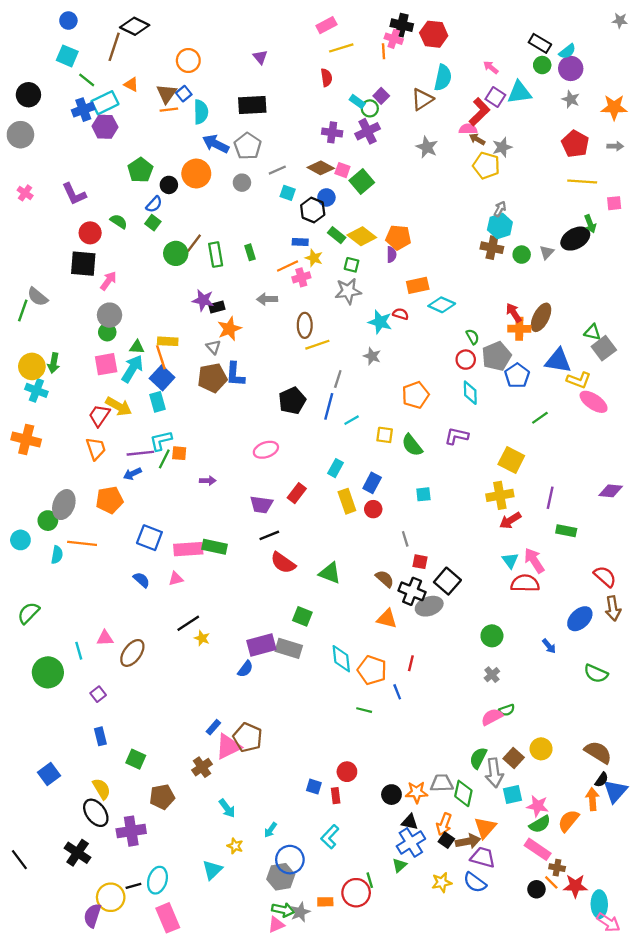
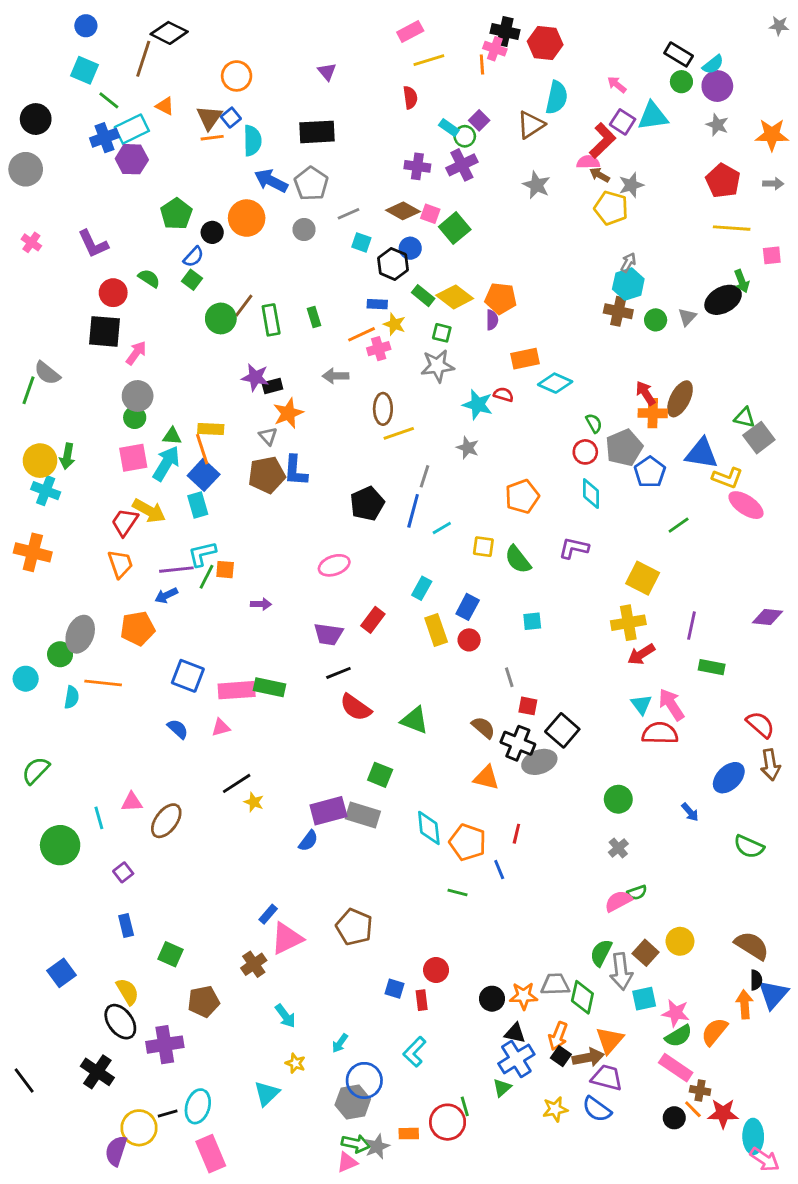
brown pentagon: (248, 737) -> (354, 927), moved
black semicircle: (602, 780) -> (756, 980), turned -35

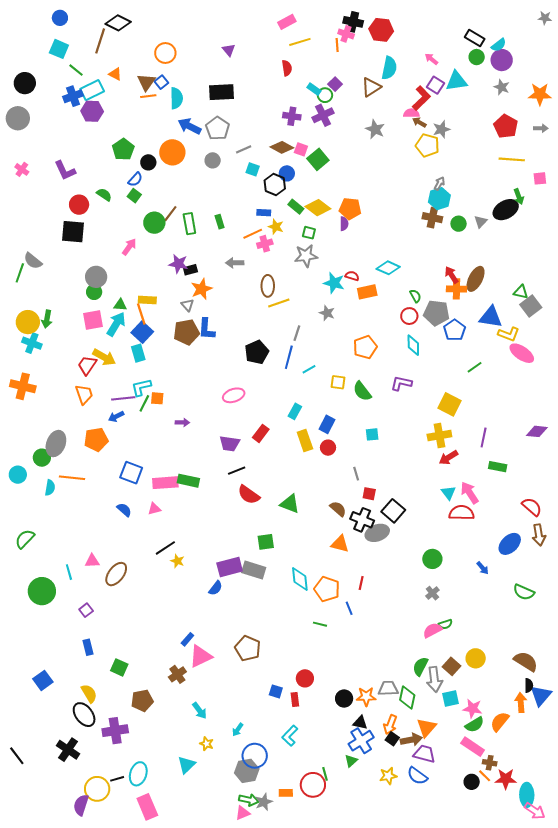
pink arrow: (136, 353) -> (129, 247), moved
orange rectangle: (525, 359) -> (367, 292), moved
gray pentagon: (624, 448) -> (436, 313), turned 30
green square: (380, 775) -> (266, 542), turned -30

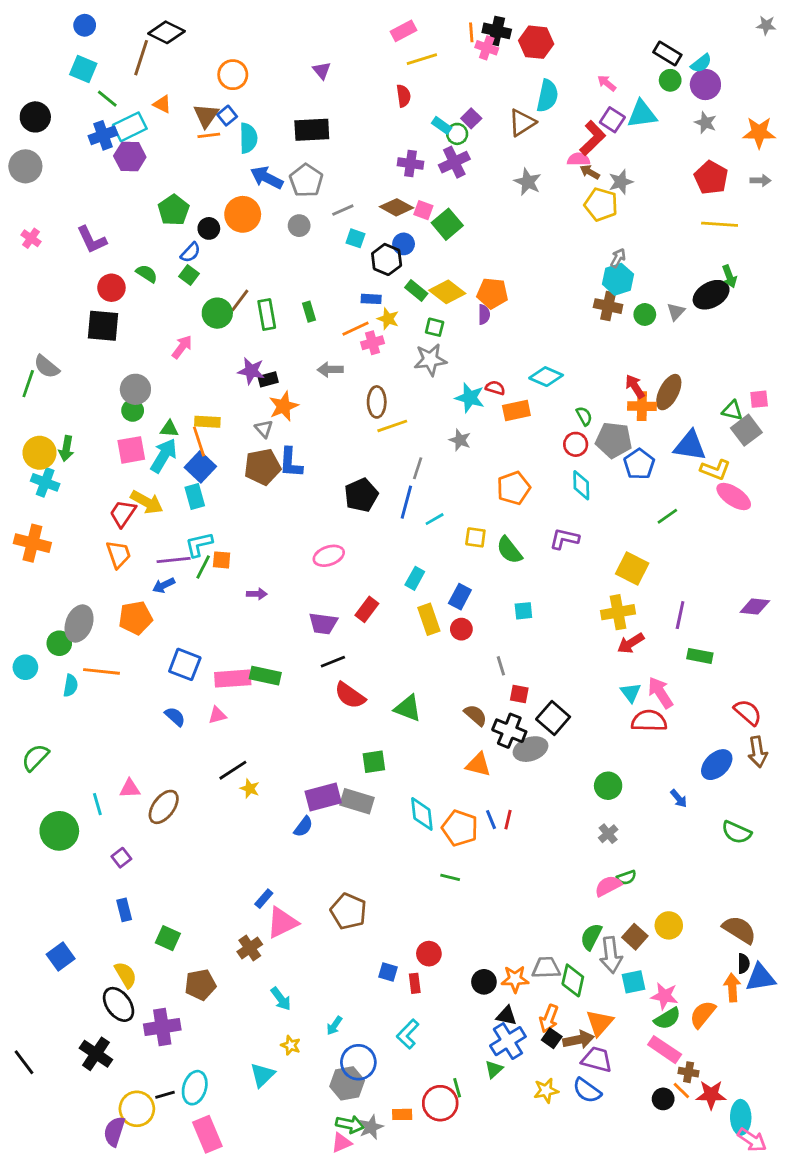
orange line: (337, 45) -> (471, 32), moved
pink square: (540, 178) -> (759, 399), moved
blue line: (349, 608) -> (491, 820), moved
blue triangle: (541, 695) -> (760, 978), turned 40

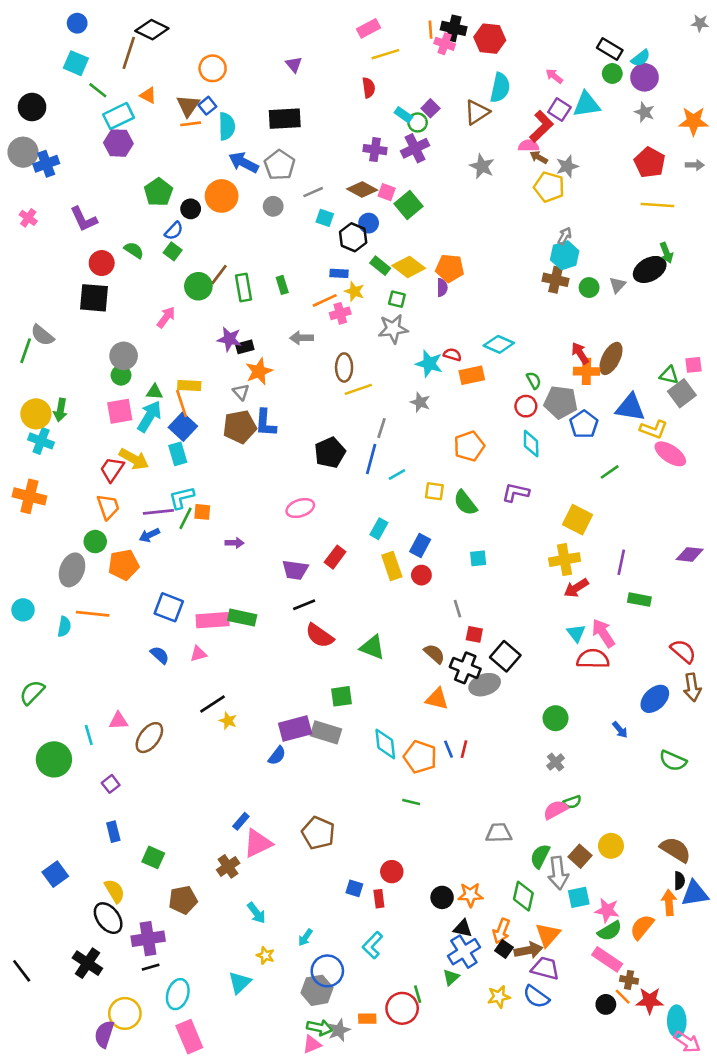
blue cross: (103, 135) -> (46, 164), moved
green circle: (59, 643) -> (95, 542), moved
gray trapezoid: (546, 968) -> (499, 833), moved
black line: (165, 1095) -> (151, 967), moved

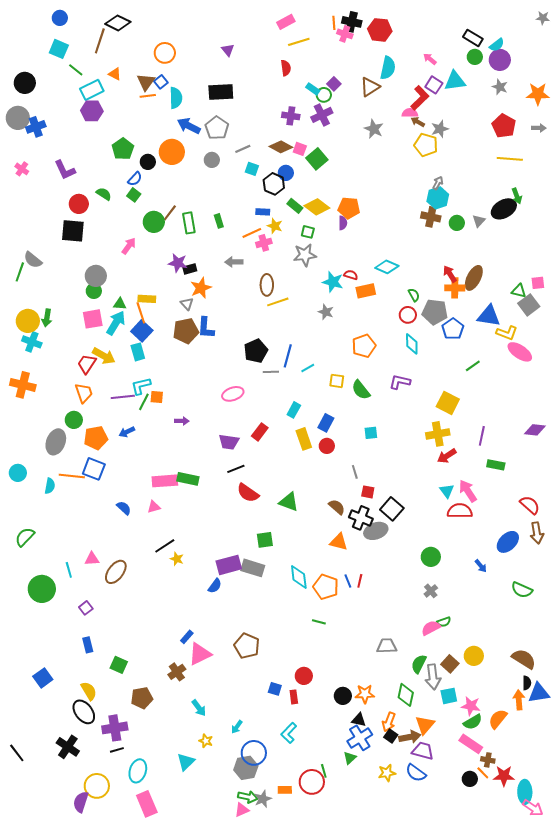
gray line: (381, 428) -> (271, 372), moved, turned 70
blue arrow: (149, 535) -> (127, 432), moved
blue square: (169, 607) -> (94, 469), moved

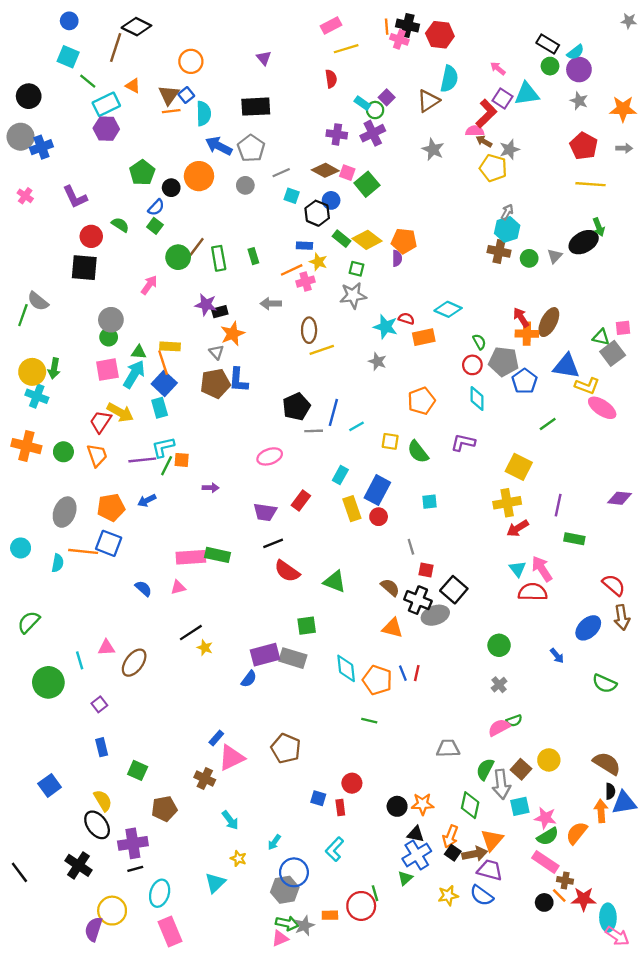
green circle: (74, 420) -> (63, 452), moved
blue rectangle: (326, 423) -> (377, 490), size x1.4
brown cross: (177, 672) -> (205, 779), turned -30

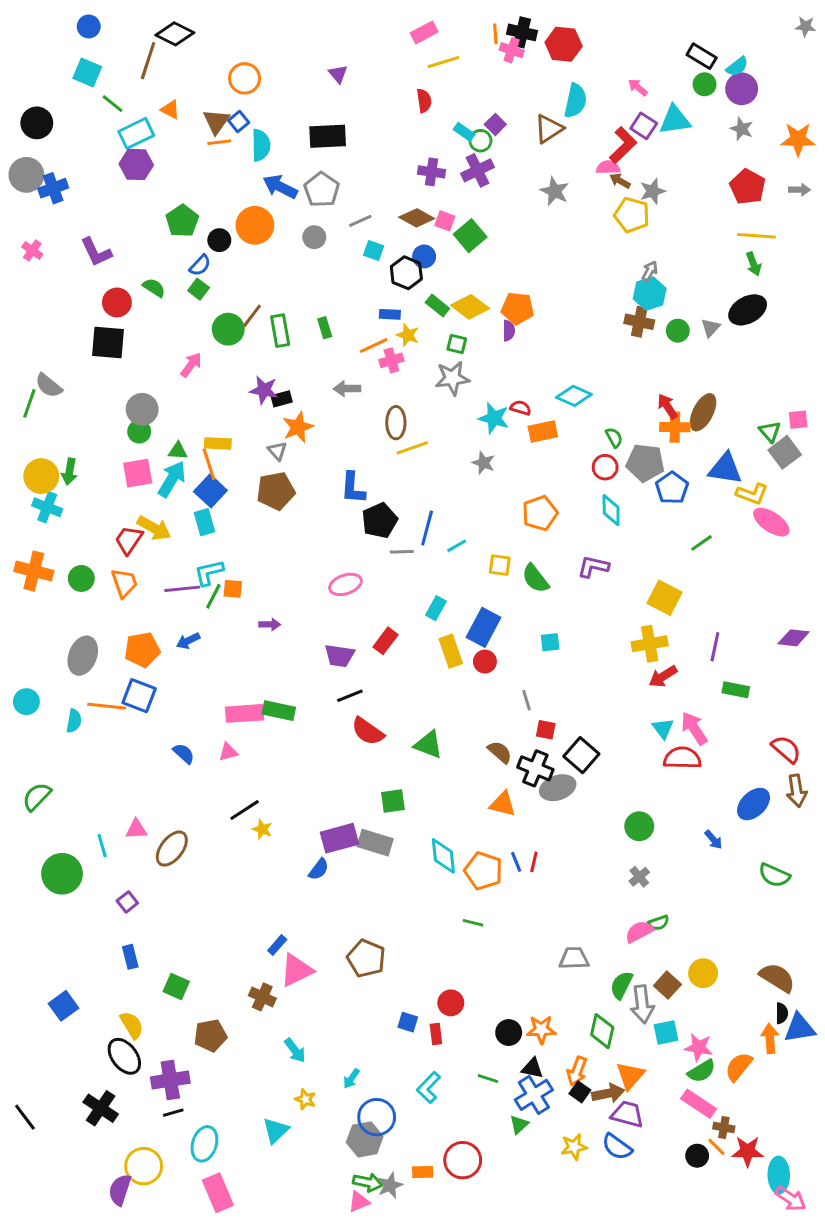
green arrow: (599, 227) -> (754, 264), moved
green triangle: (601, 337) -> (770, 432), turned 36
blue L-shape: (238, 380) -> (353, 488), moved
green line: (375, 893) -> (488, 1079), moved, turned -56

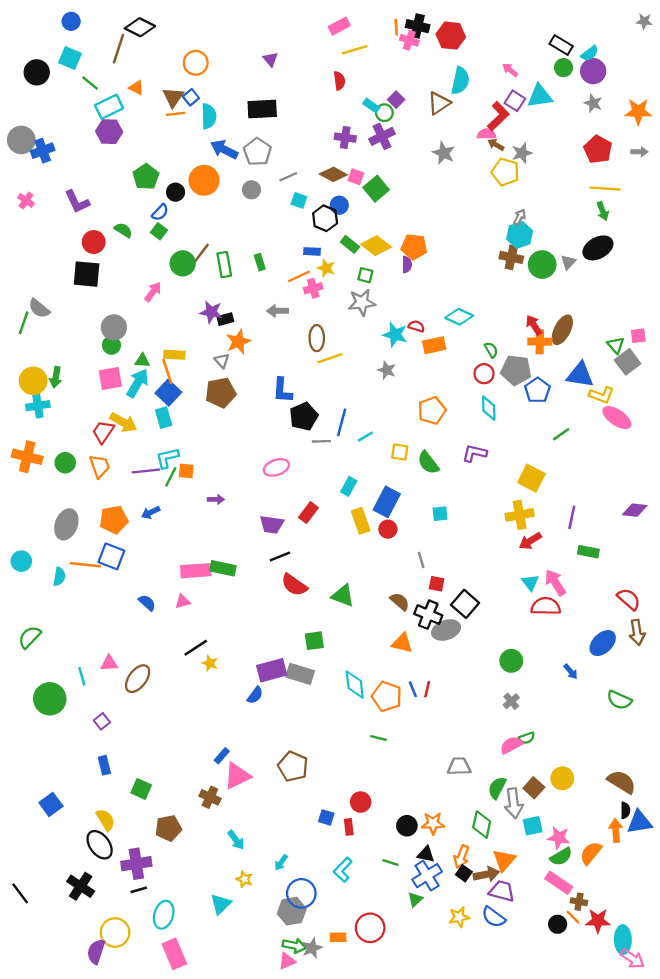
black circle: (37, 123) -> (37, 72), moved
green circle: (678, 331) -> (542, 265), size x1.5
cyan cross: (47, 507) -> (38, 406), turned -30

